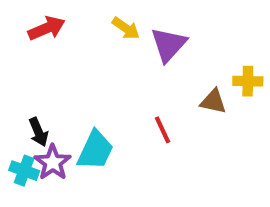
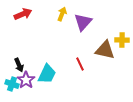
yellow arrow: (126, 28) -> (62, 14), turned -104
brown triangle: (213, 101) -> (105, 50), size x1.5

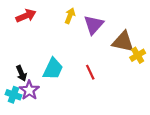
yellow cross: (122, 40) -> (138, 55), moved, turned -32
brown triangle: (105, 50) -> (123, 42), moved
cyan trapezoid: (47, 74) -> (53, 69), moved

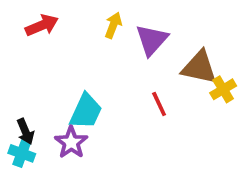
red line: (90, 72) -> (159, 104), moved
black arrow: (21, 73) -> (25, 131), moved
purple star: (29, 90) -> (71, 142), moved

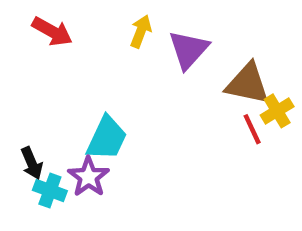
red arrow: (42, 25) -> (52, 31), turned 52
red line: (159, 104) -> (252, 129), moved
cyan cross: (22, 153) -> (50, 190), moved

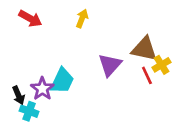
purple triangle: (188, 50) -> (110, 65), moved
purple star: (89, 177) -> (42, 89), moved

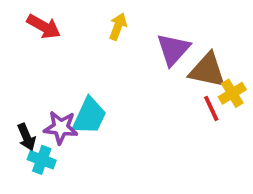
purple triangle: (110, 65) -> (173, 49), moved
purple star: (42, 89) -> (61, 127), turned -30

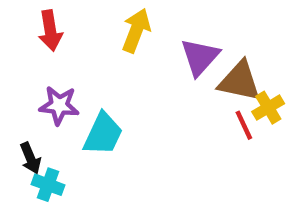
red arrow: (44, 27) -> (50, 31), turned 52
yellow arrow: (118, 27) -> (136, 31), size x1.4
purple star: (61, 127) -> (59, 105), moved

